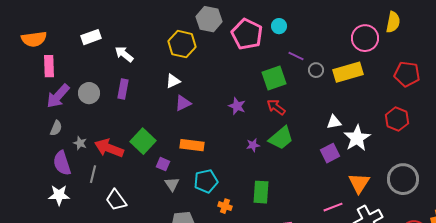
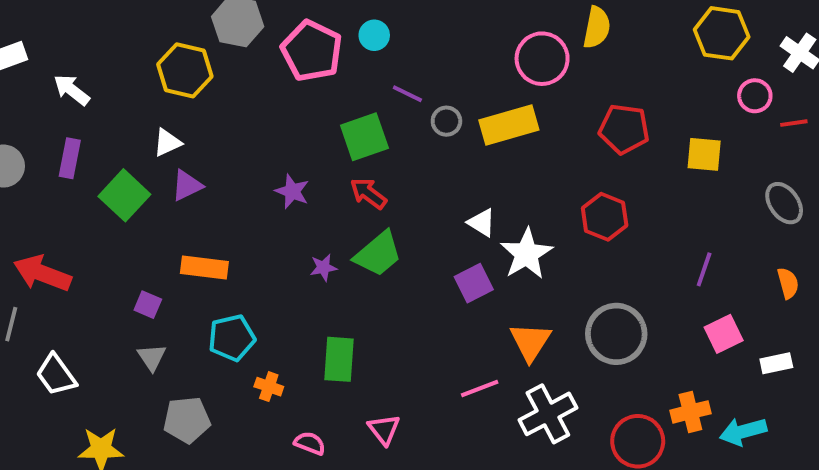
white triangle: (334, 122) -> (482, 223), turned 42
green square: (143, 141) -> (124, 195), moved
gray triangle: (172, 184) -> (152, 357), moved

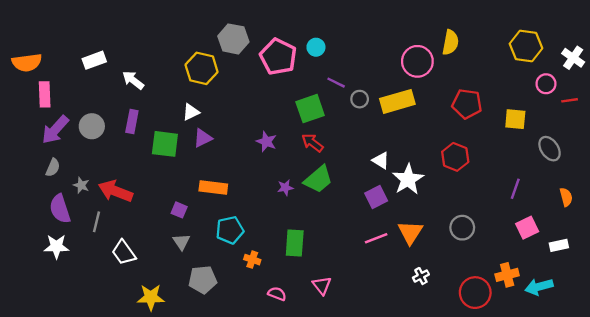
green square: (124, 195) -> (165, 144), turned -36
gray ellipse: (784, 203) -> (550, 149), moved
gray circle: (616, 334) -> (462, 228), size x0.7
pink line: (480, 389) -> (376, 238), moved
white cross: (548, 414) -> (421, 276), size x0.5

